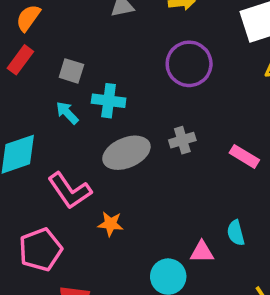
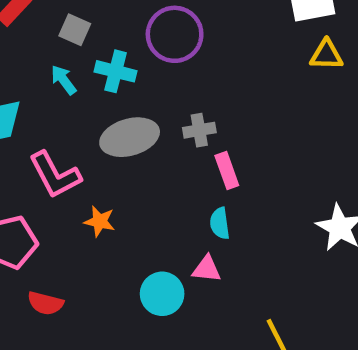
purple circle: (189, 64) -> (175, 34), moved
pink rectangle: (244, 156) -> (227, 171), moved, turned 32
cyan semicircle: (236, 233) -> (220, 223), moved

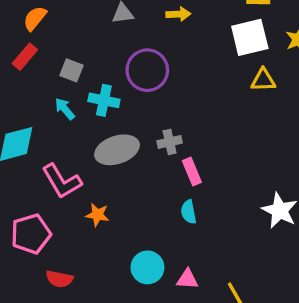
pink triangle: (207, 269) -> (187, 279), moved

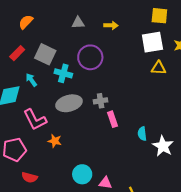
red rectangle: (25, 57) -> (17, 53), moved
gray square: (71, 70) -> (45, 54), size x1.5
cyan arrow: (65, 109) -> (31, 80), moved
cyan semicircle: (189, 212) -> (142, 134), moved

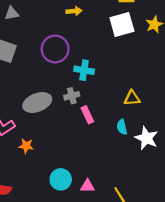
gray triangle: (78, 23) -> (12, 13), moved
yellow triangle: (159, 68) -> (132, 98), moved
cyan cross: (63, 73) -> (84, 70), moved

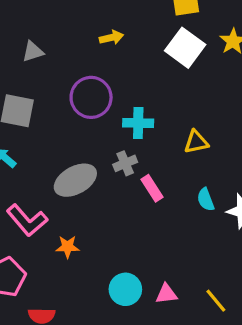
gray triangle: (12, 13) -> (33, 52), moved
white square: (122, 24) -> (185, 48), turned -30
yellow triangle: (132, 98) -> (196, 142), moved

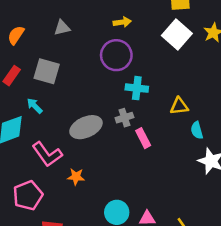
purple circle: (91, 97) -> (116, 55), moved
cyan semicircle: (206, 200) -> (197, 130), moved

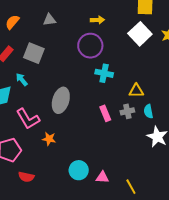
gray cross: (124, 118) -> (127, 111), moved
gray ellipse: (86, 127) -> (61, 100), turned -55

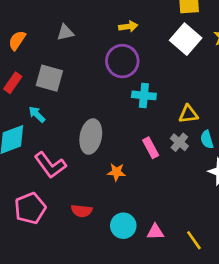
gray cross: (127, 111) -> (179, 142), turned -32
orange star: (49, 139) -> (116, 172), moved
red semicircle: (26, 177) -> (82, 211), moved

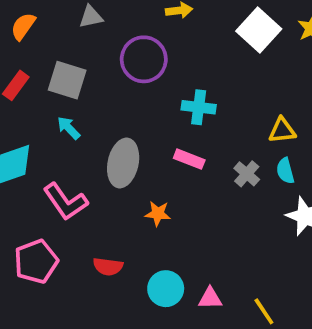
purple circle: (122, 61) -> (144, 59), moved
cyan arrow: (37, 114) -> (69, 128), moved
yellow triangle: (188, 114) -> (282, 130), moved
pink rectangle: (151, 148) -> (189, 159), moved, turned -42

